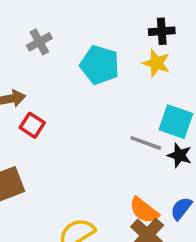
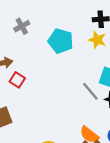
gray line: (146, 143) -> (90, 91), turned 30

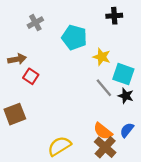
yellow star: (97, 40) -> (102, 57), moved

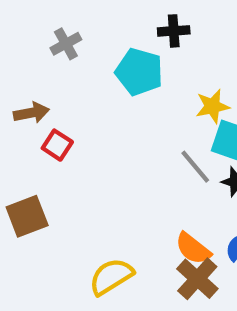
black cross: (114, 16) -> (174, 31), moved
yellow star: (102, 57) -> (212, 106), moved, turned -30

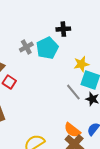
gray cross: (66, 44) -> (26, 47), moved
cyan pentagon: (139, 72) -> (47, 48), turned 30

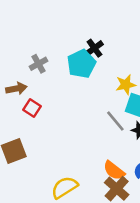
black cross: (63, 29) -> (94, 48), moved, turned -32
gray cross: (26, 47) -> (39, 64), moved

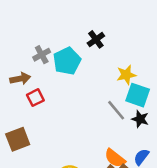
cyan pentagon: (81, 64) -> (67, 61), moved
red square: (32, 108) -> (35, 98), turned 30

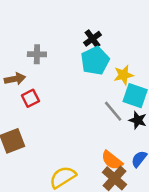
gray cross: (42, 55) -> (37, 54), turned 30
cyan pentagon: (67, 61) -> (95, 61), moved

